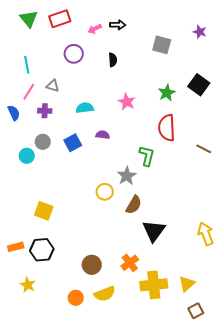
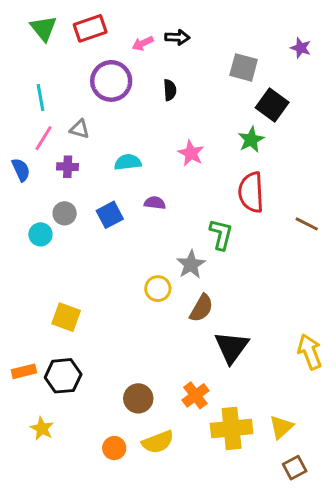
purple circle: (74, 54) -> (111, 81), size x1.4
black square: (199, 85) -> (272, 105), moved

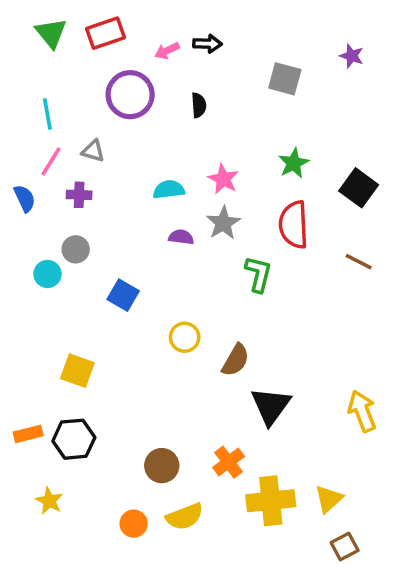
black square: (272, 105) -> (359, 188), moved
cyan semicircle: (128, 162) -> (169, 190), moved
blue square: (110, 215) -> (123, 295), moved, turned -32
gray star: (191, 265) -> (223, 223), moved

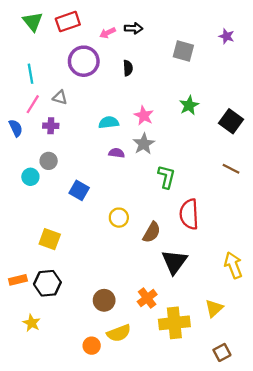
red semicircle: (294, 225) -> (189, 214), moved
yellow triangle: (329, 499) -> (214, 308), moved
orange circle: (134, 524) -> (92, 346), moved

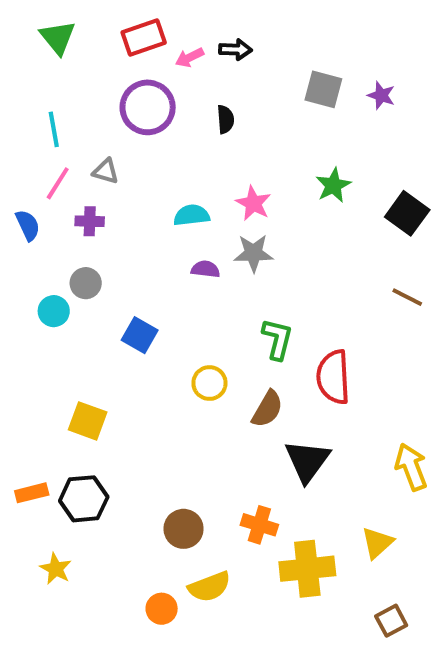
red rectangle: (68, 22) -> (144, 38), moved
purple star: (226, 36) -> (381, 95), moved
gray star: (144, 144) -> (253, 253), turned 30
green L-shape: (166, 177) -> (277, 339), moved
orange cross: (147, 298) -> (259, 525), turned -36

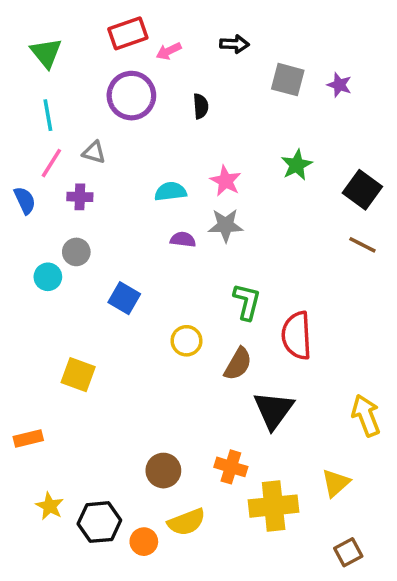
green triangle: (58, 38) -> (46, 53), moved
black arrow: (235, 50) -> (234, 44), moved
brown line: (407, 297) -> (362, 245), moved
black hexagon: (84, 499) -> (99, 522), moved

